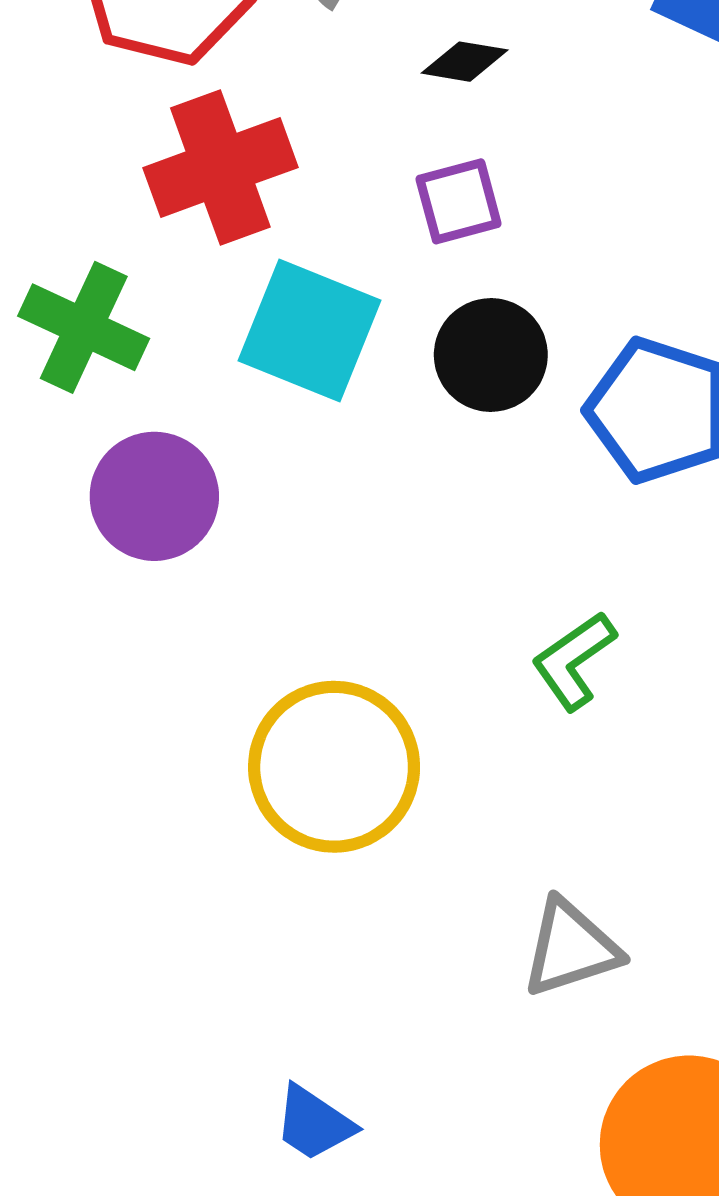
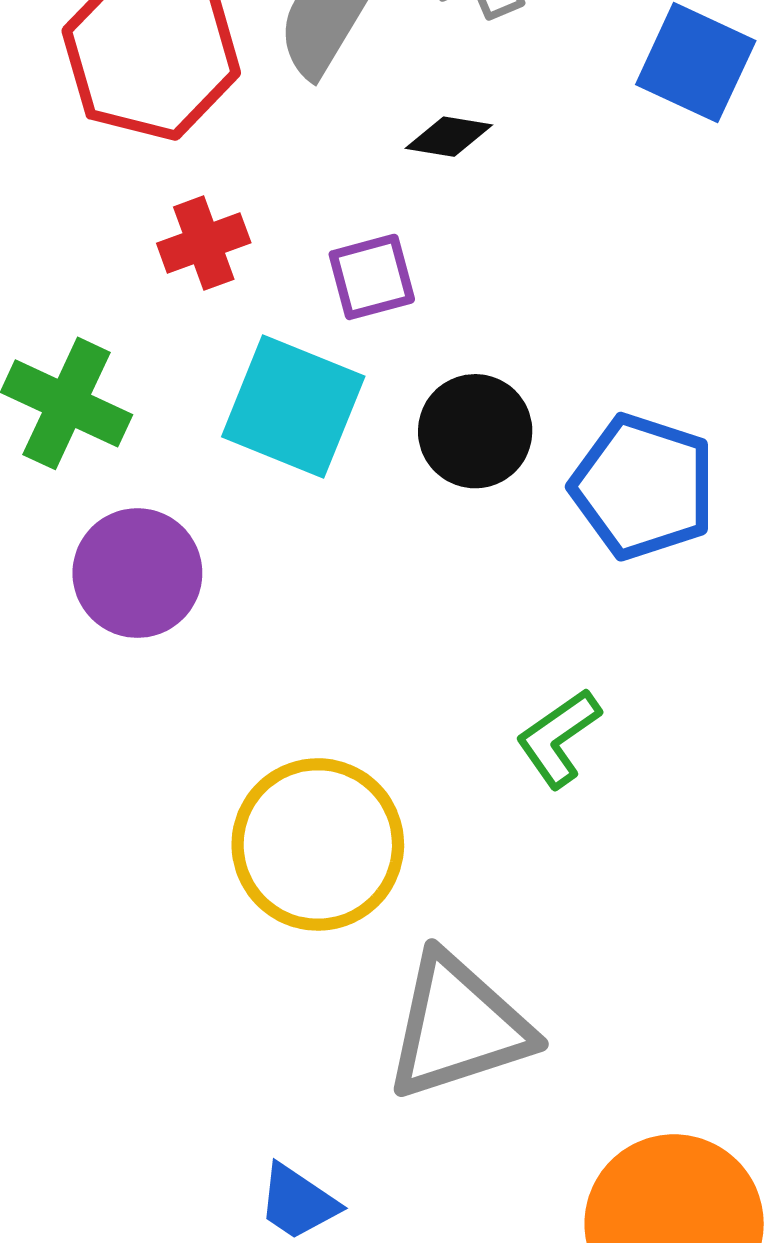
red cross: (220, 168) -> (204, 243), size x0.6
purple square: (459, 201) -> (372, 277), moved
gray triangle: (571, 948) -> (458, 1026), moved, size x1.5

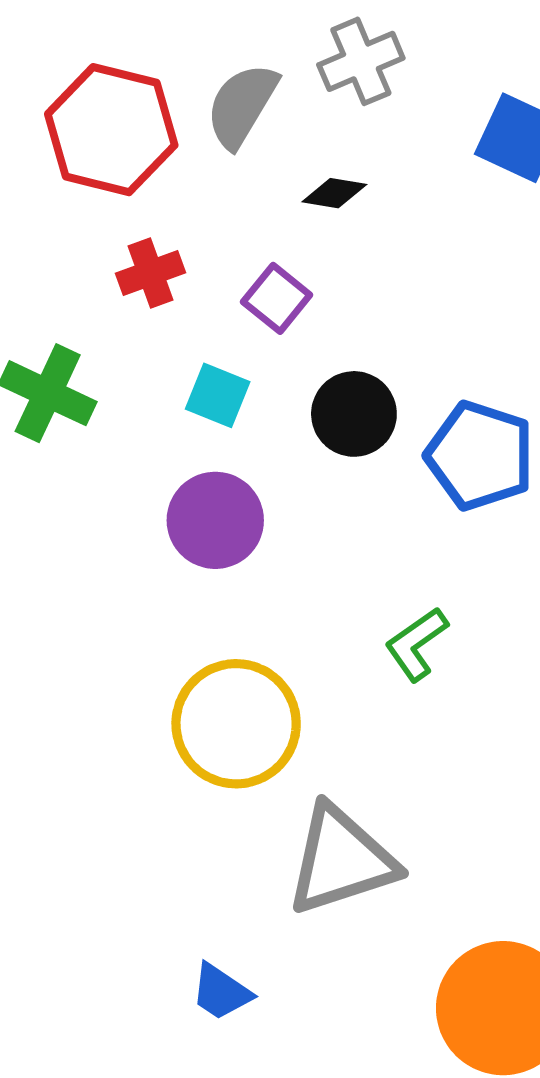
purple square: (372, 277) -> (277, 298), turned -36
cyan square: (293, 407) -> (218, 395), size x0.6
purple circle: (137, 573) -> (215, 520), moved

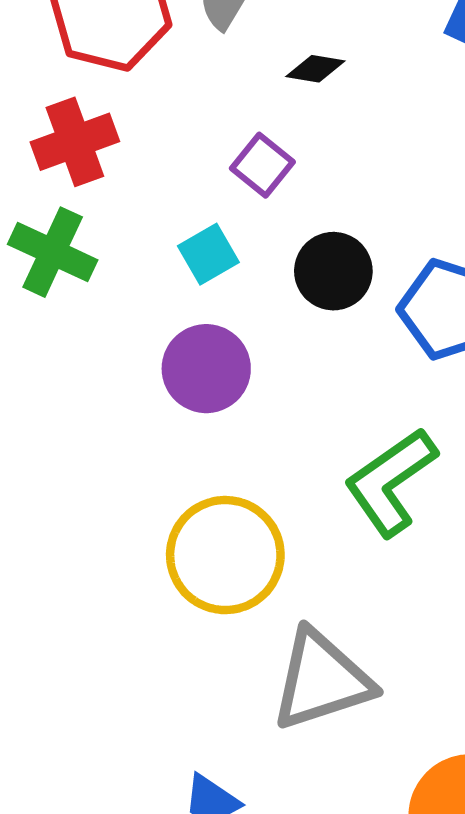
red cross: (151, 273) -> (75, 142), moved, size x1.4
cyan square: (218, 395) -> (208, 254), turned 38
green L-shape: (416, 644) -> (391, 482), size x1.6

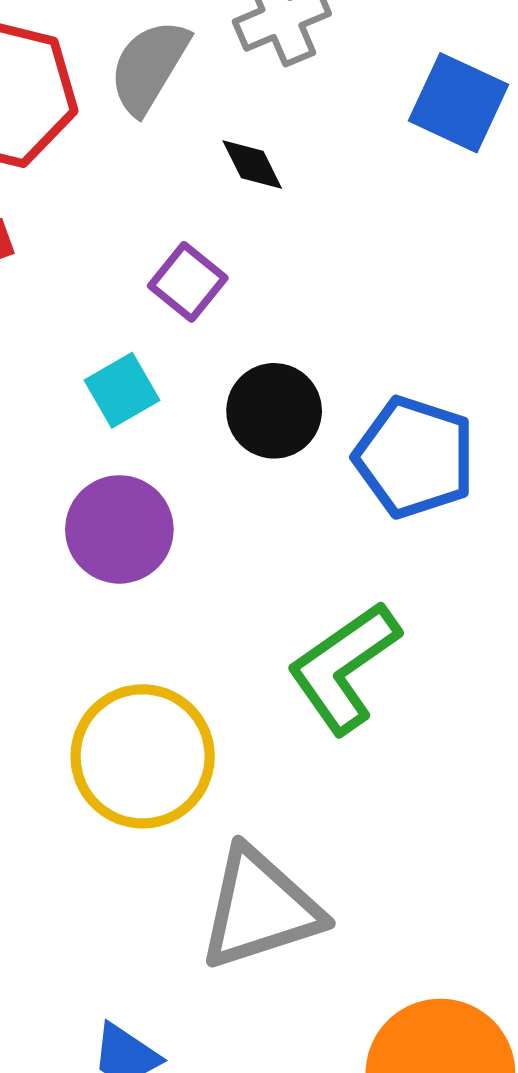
black diamond: (315, 69) -> (252, 165), turned 54

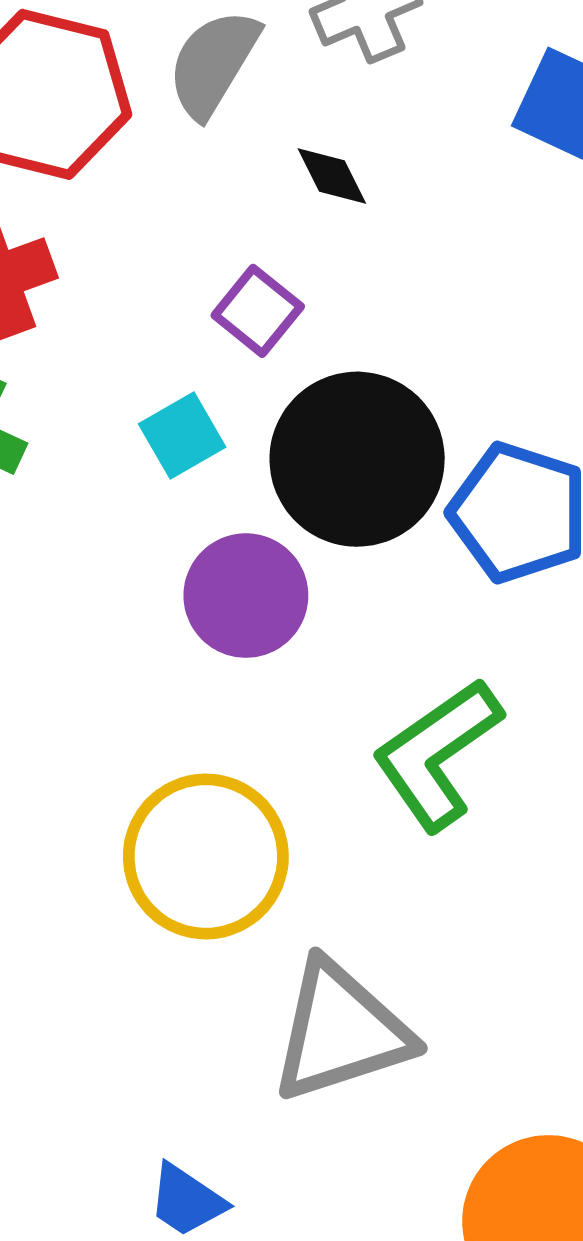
black circle: (274, 411) -> (357, 459), size x1.6
purple circle: (119, 529) -> (246, 596), moved

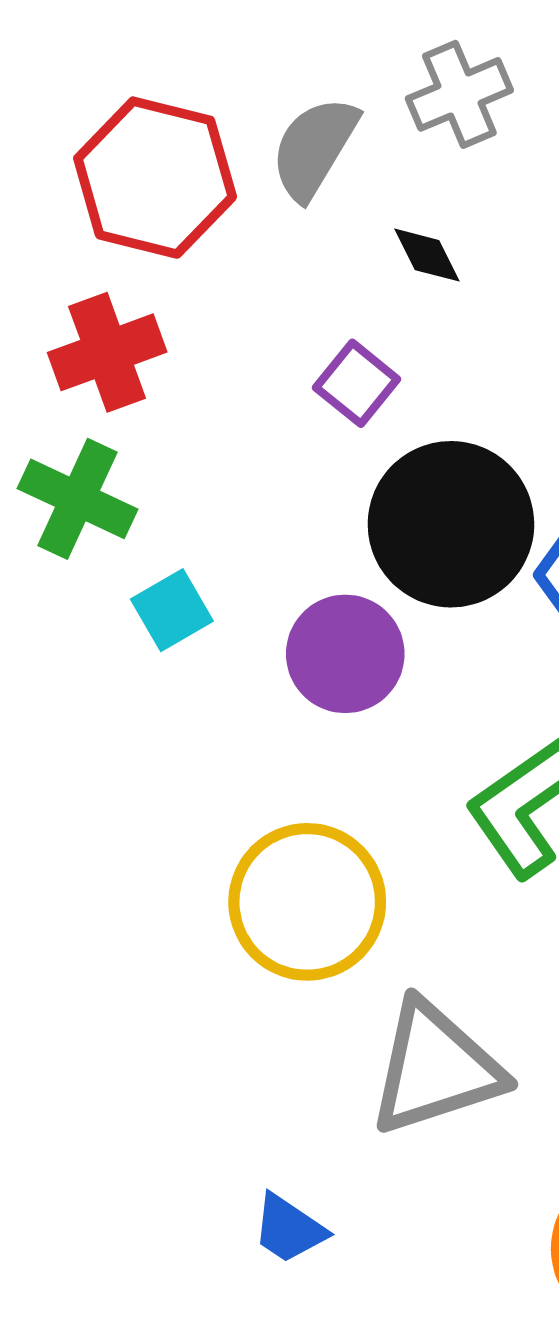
cyan square: (182, 435) -> (172, 610), moved

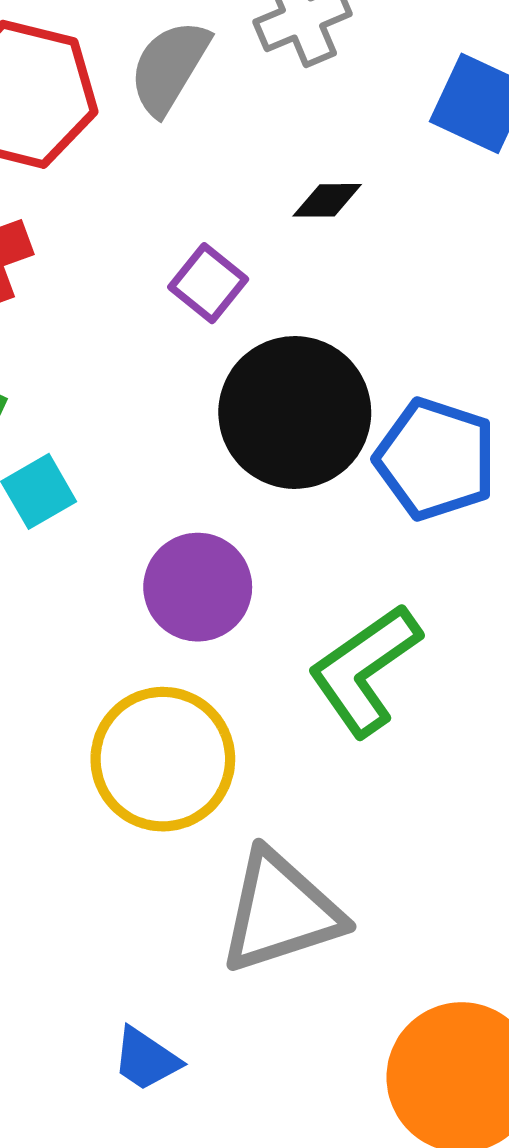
black diamond: (427, 255) -> (327, 200), moved, turned -64
purple circle: (345, 654) -> (198, 587), moved

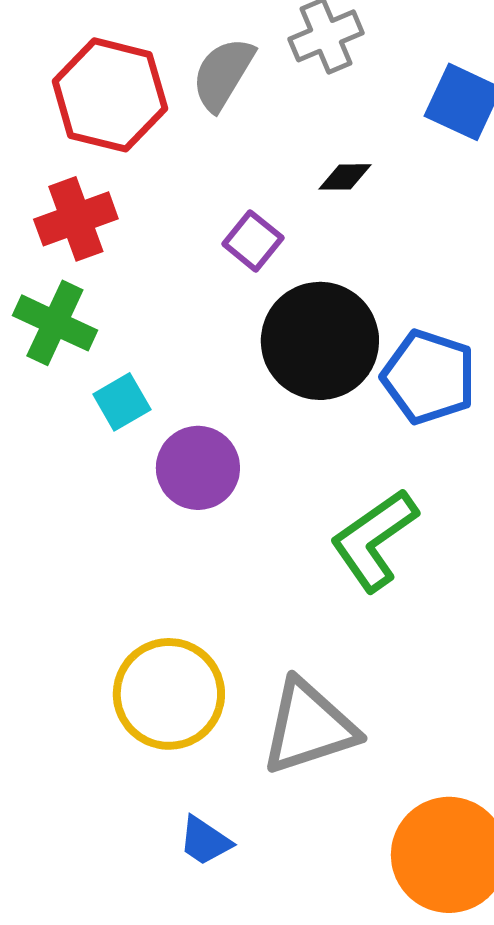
purple circle: (198, 587) -> (198, 468), moved
yellow circle: (163, 759) -> (169, 694), moved

